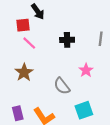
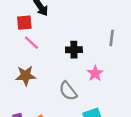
black cross: (67, 40) -> (74, 50), moved
brown star: (24, 72) -> (26, 76), turned 30

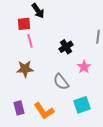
pink line: (31, 43) -> (30, 41), turned 32
black cross: (74, 50) -> (66, 47), turned -32

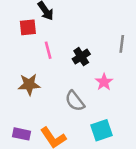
pink line: (30, 41) -> (48, 50), moved
purple rectangle: (19, 108) -> (22, 134), turned -64

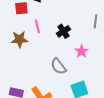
brown star: (29, 84) -> (19, 39), moved

